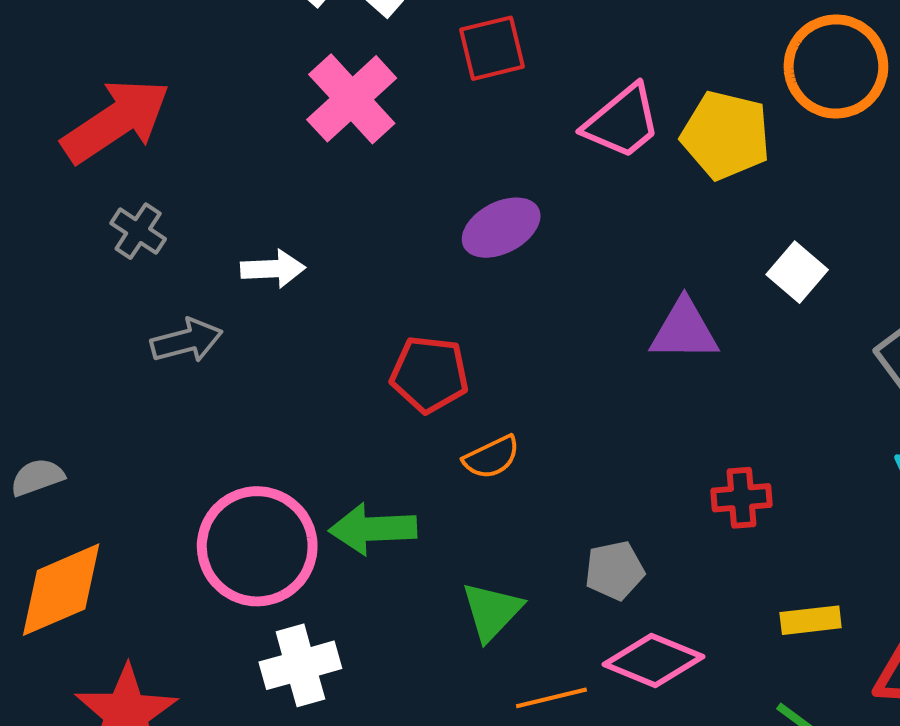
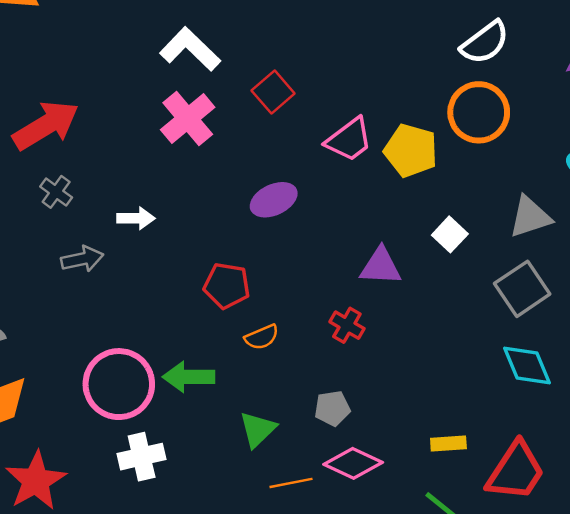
red square: (492, 48) -> (273, 92), turned -30
red cross: (741, 498) -> (347, 325), moved, turned 32

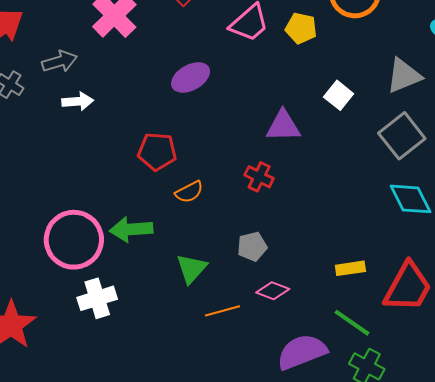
yellow pentagon: (411, 151) -> (301, 28), size x0.7
gray arrow: (82, 259) -> (60, 61), moved
pink diamond: (353, 463) -> (273, 291), size x0.7

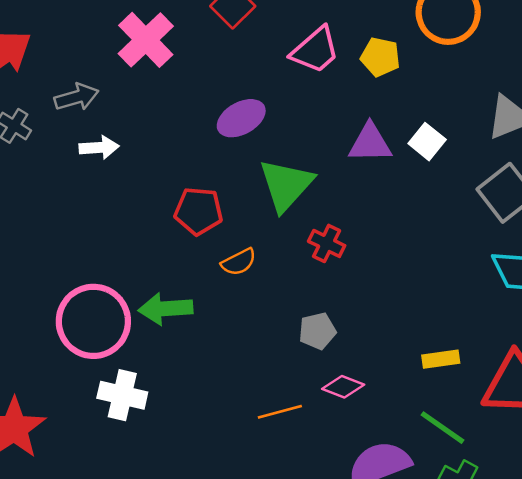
purple triangle: (283, 126) -> (370, 143), moved
green triangle: (192, 269) -> (286, 185), moved, size x1.4
white cross: (97, 298) -> (122, 395), turned 30

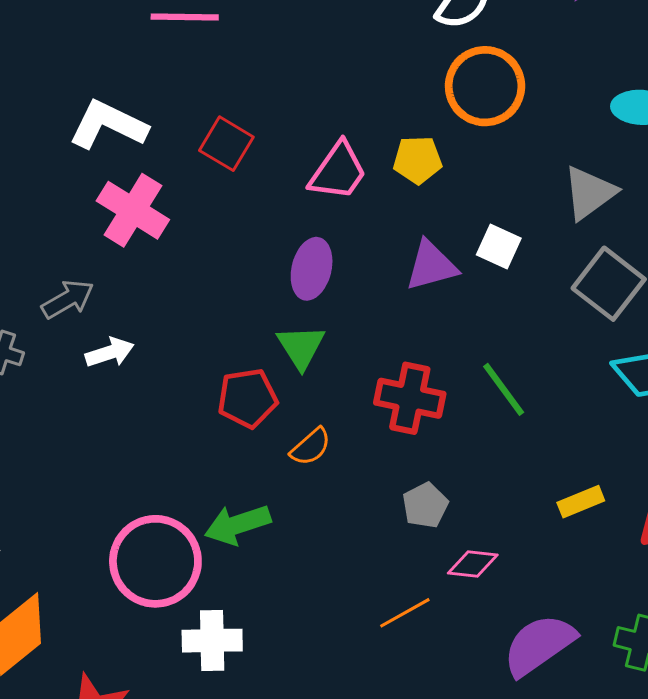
purple ellipse: (241, 118) -> (312, 269), moved, turned -33
green triangle: (286, 185) -> (301, 347), moved, size x0.7
red cross: (327, 243) -> (410, 398), size x1.5
green line: (442, 428) -> (504, 389), moved, turned 33

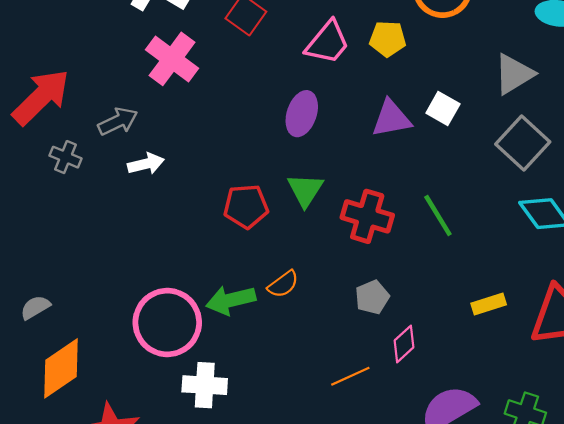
green triangle: (301, 347) -> (305, 190), moved
orange semicircle: (311, 447) -> (283, 284), moved
pink diamond: (473, 564) -> (404, 344), turned -54

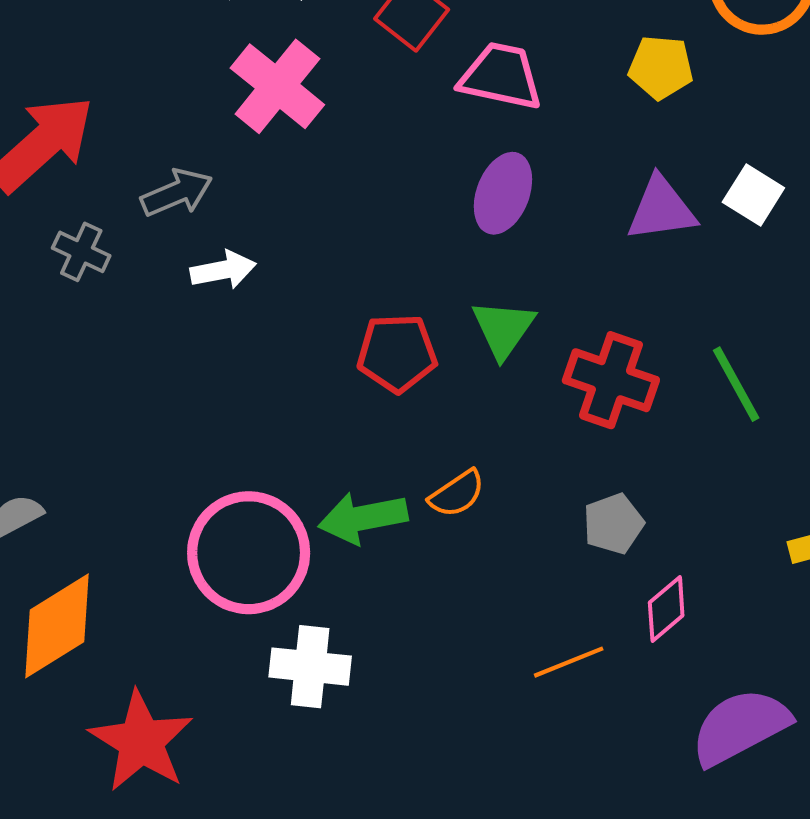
pink trapezoid: (328, 42) -> (501, 76), moved, turned -120

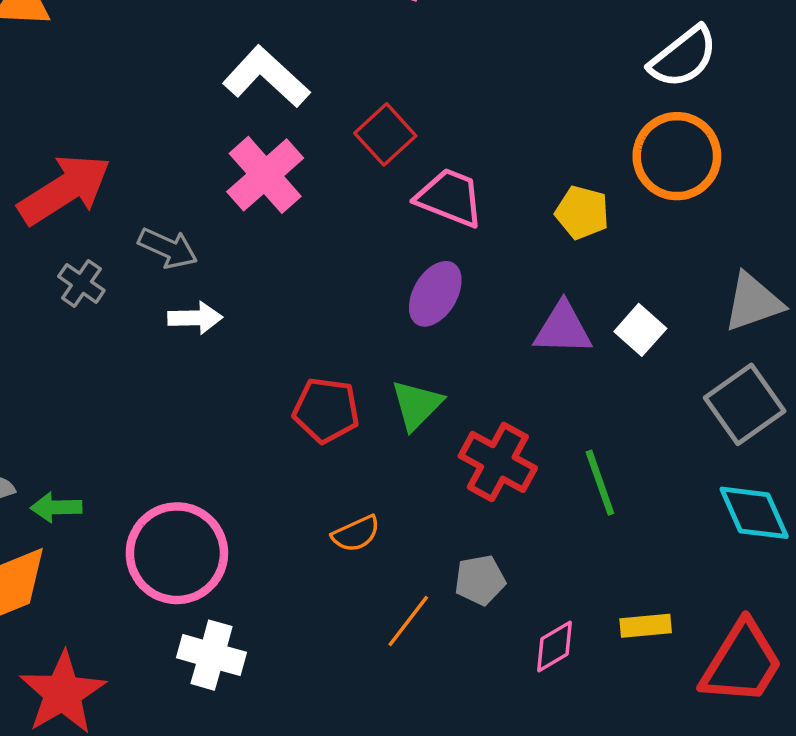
gray arrow: (177, 193) -> (168, 248), turned 38
green arrow: (363, 518) -> (56, 507), moved, size x0.7
pink diamond: (666, 609) -> (554, 647), moved
orange line: (569, 662) -> (408, 621), moved, turned -40

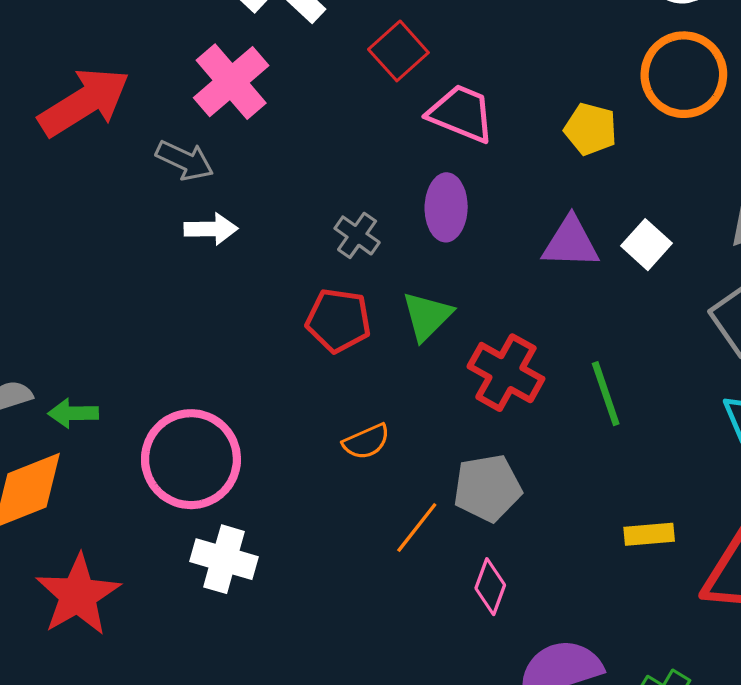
pink cross: (265, 175) -> (231, 82), moved
gray cross: (81, 283) -> (357, 235), moved
purple ellipse: (435, 294) -> (446, 207), turned -30
gray pentagon: (480, 580) -> (487, 488), size x1.4
pink diamond: (554, 647) -> (490, 587), moved, turned -40

